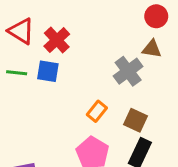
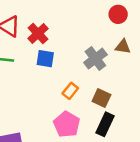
brown triangle: (152, 49) -> (123, 47), moved
blue square: (48, 71) -> (45, 59), moved

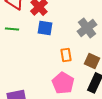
orange rectangle: (70, 91) -> (66, 55), turned -48

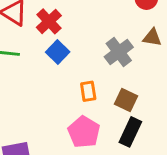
blue square: (45, 28) -> (58, 52), turned 35

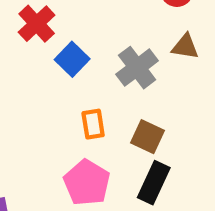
blue square: (58, 52) -> (72, 59), moved

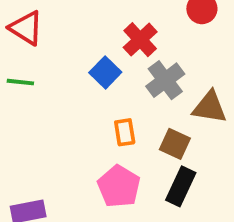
red cross: (37, 24) -> (140, 40), moved
brown triangle: (185, 47) -> (210, 107), moved, size x1.4

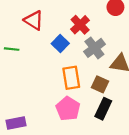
red triangle: (26, 28) -> (34, 20), moved
orange rectangle: (125, 132) -> (71, 78), size x1.5

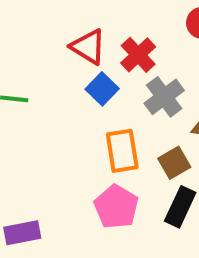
red triangle: (34, 20) -> (88, 47), moved
brown square: (100, 84) -> (174, 163), turned 35

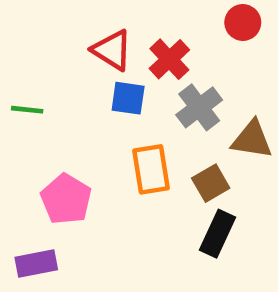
blue square: (102, 89) -> (128, 98), turned -36
pink pentagon: (116, 207) -> (66, 199), moved

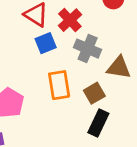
blue square: (128, 98) -> (46, 43), turned -30
gray cross: (199, 107) -> (88, 49), turned -30

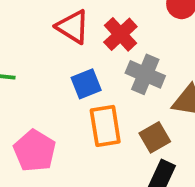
blue square: (46, 43) -> (86, 84), moved

